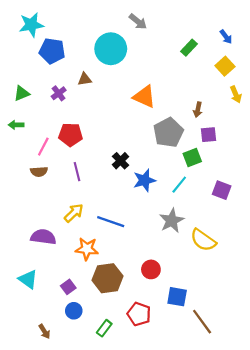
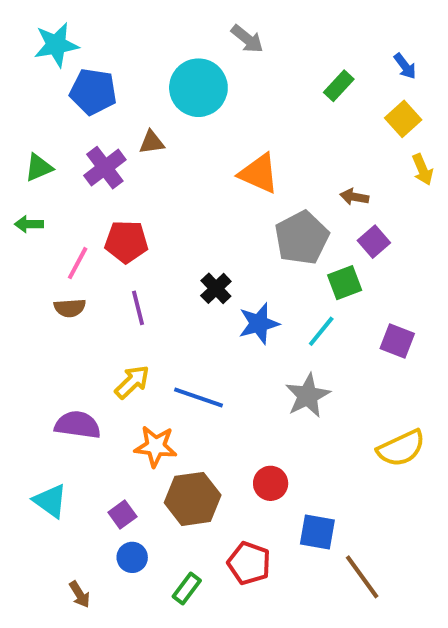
purple cross: (59, 93) -> (105, 168), size x1.5
brown arrow: (198, 110) -> (354, 197), turned 88
purple square: (209, 135) -> (374, 242), turned -35
yellow semicircle: (203, 240) -> (401, 448), moved, turned -60

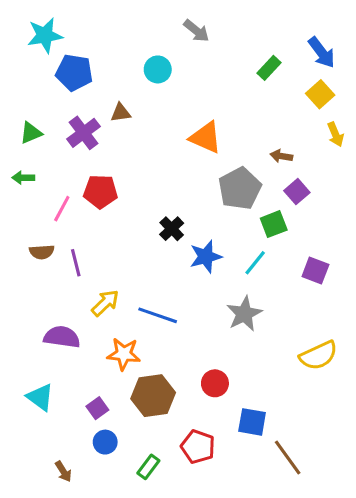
blue arrow: (405, 66) -> (322, 52), size x1.5
cyan circle: (198, 88) -> (158, 69), size x0.6
brown semicircle: (70, 308) -> (42, 252), moved
purple line: (138, 308) -> (76, 263), moved

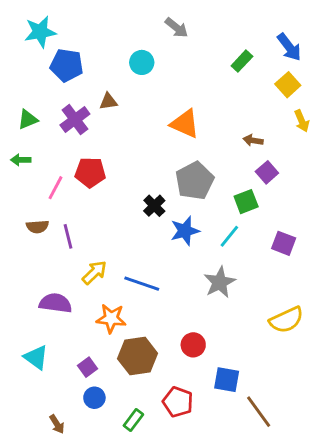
gray pentagon: (240, 189) -> (195, 181), moved

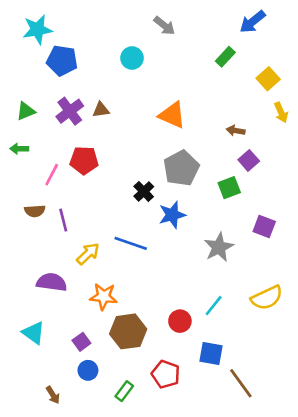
blue arrow: (289, 47) -> (253, 22), moved, turned 88
brown triangle: (108, 101) -> (101, 110), moved
cyan line: (229, 236) -> (214, 306), moved
gray star: (220, 282) -> (219, 247), moved
blue line: (142, 284) -> (131, 243), moved

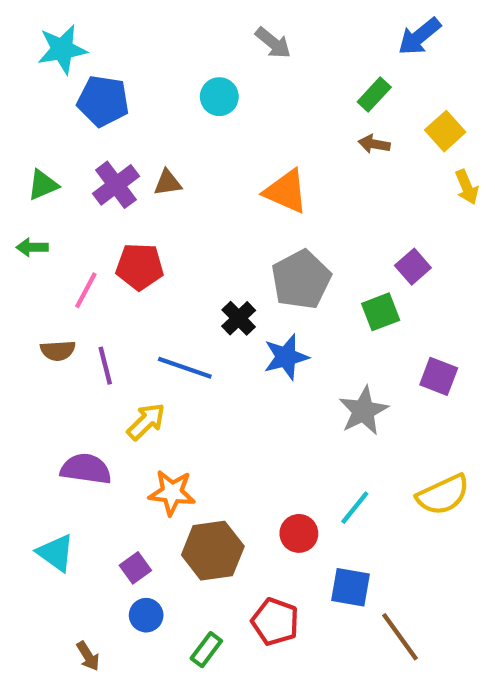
brown arrow: (236, 131) -> (374, 144), moved
blue line: (131, 243) -> (185, 368), moved

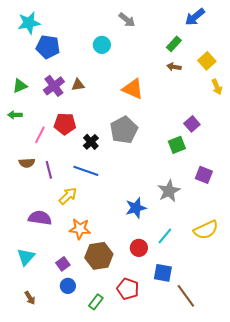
gray pentagon: (301, 280) -> (124, 130), moved
black cross: (239, 318) -> (91, 142), moved
blue star: (286, 357) -> (136, 208), moved
cyan triangle: (56, 553) -> (26, 257), turned 36
brown arrow: (88, 656) -> (30, 298), moved

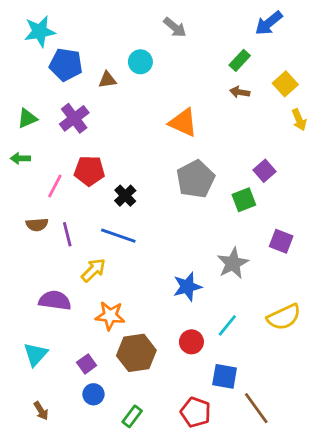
brown triangle: (78, 85) -> (107, 80), moved
gray pentagon: (124, 130) -> (196, 179), moved
red pentagon: (128, 289) -> (196, 412), moved

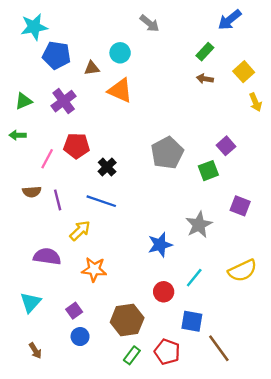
orange triangle: (183, 123) -> (120, 90), moved
brown hexagon: (136, 353) -> (127, 320), moved
green rectangle: (132, 416) -> (132, 355), moved

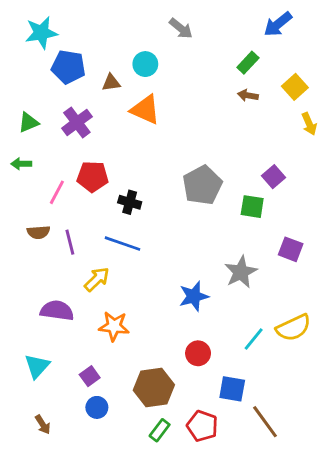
black cross: (107, 167) -> (130, 202), turned -30
green square: (208, 171) -> (252, 207), turned 30
cyan line: (194, 278) -> (254, 339), moved

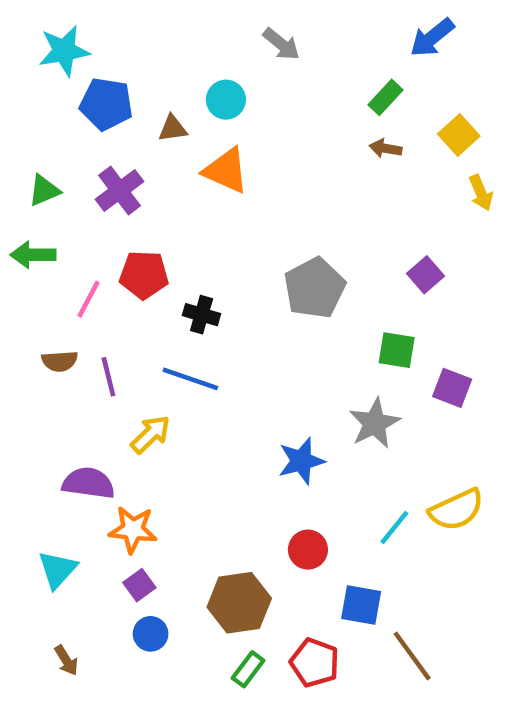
green arrow: (21, 164) -> (33, 255), size x1.4
green square: (252, 207) -> (397, 350), moved
orange star: (114, 326) -> (133, 530), moved

